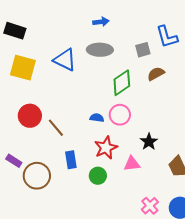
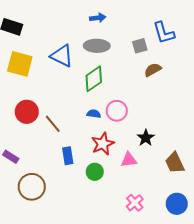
green diamond: (122, 83) -> (94, 79), moved
brown circle: (37, 176) -> (32, 187), moved
pink cross: (150, 206) -> (135, 203), moved

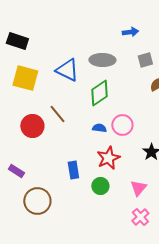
blue arrow: (98, 18) -> (130, 32), moved
brown line: (53, 124) -> (57, 114), moved
pink triangle: (129, 160) -> (138, 188), moved, turned -42

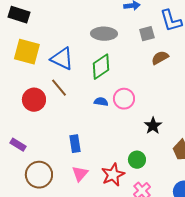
blue triangle: (67, 70) -> (62, 59), moved
red star: (108, 158) -> (113, 175), moved
green circle: (100, 186) -> (137, 160), moved
pink triangle: (138, 188) -> (80, 174), moved

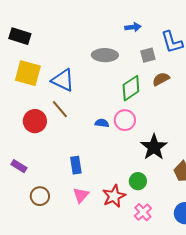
green diamond: (101, 67) -> (131, 88), moved
black star: (153, 126) -> (154, 147), size x1.5
brown circle: (39, 175) -> (40, 196), size x0.7

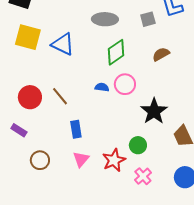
brown semicircle: (161, 79) -> (161, 54), moved
green diamond: (131, 88) -> (116, 52), moved
brown line: (60, 109) -> (60, 96), moved
red circle: (35, 121) -> (30, 97), moved

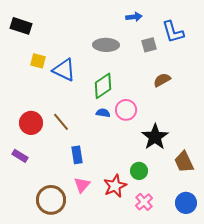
yellow square: (28, 37) -> (38, 61), moved, size x0.6
green diamond: (116, 52) -> (103, 86), moved
brown circle: (40, 160) -> (51, 200), moved, size x1.5

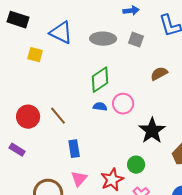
gray square: (149, 45) -> (136, 40), moved, turned 35
blue triangle: (64, 70) -> (61, 33), moved

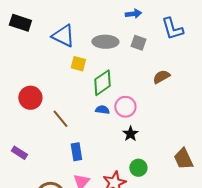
yellow square: (35, 55) -> (78, 64), moved
red circle: (28, 117) -> (30, 98), moved
black star: (152, 131) -> (130, 134), moved, size x0.6

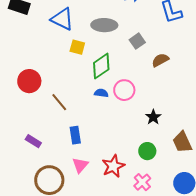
gray square: (138, 43) -> (137, 41), moved, turned 35
black star: (130, 134) -> (153, 117), moved
purple rectangle: (19, 153) -> (33, 141), moved
green circle: (138, 168) -> (147, 151), moved

